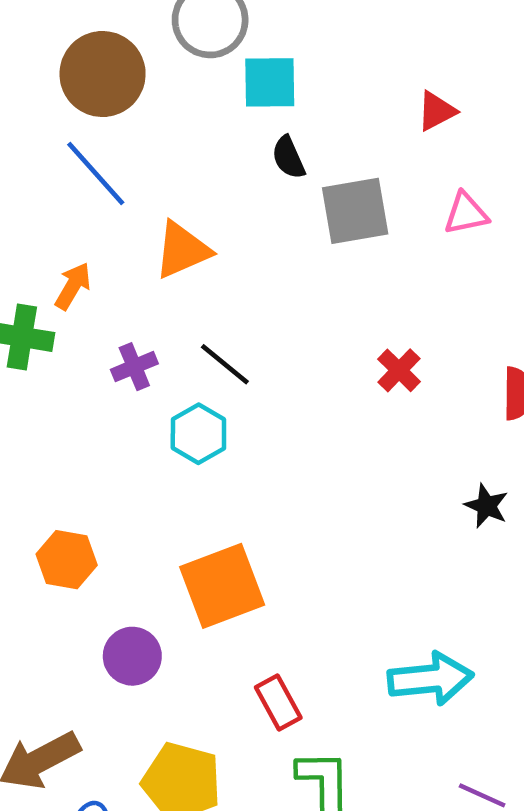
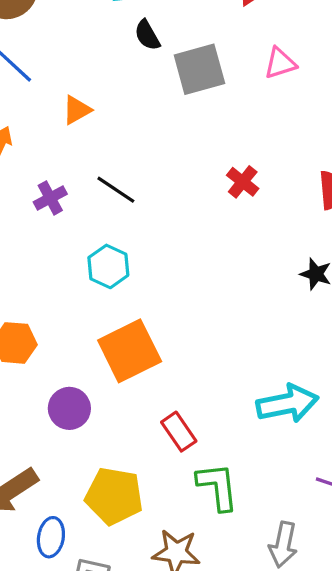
orange triangle: (182, 250) -> (77, 110), size x0.7
cyan hexagon: (198, 434) -> (108, 266), moved

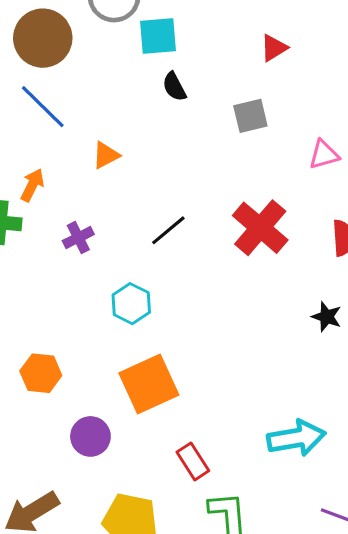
pink triangle: (280, 63) -> (324, 155), moved
gray square: (199, 69) -> (250, 116), moved, size x0.7
red cross: (243, 182) -> (260, 228), size x1.8
black line: (116, 190) -> (168, 230), moved, turned -75

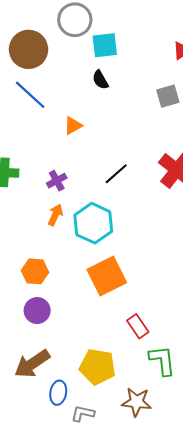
black semicircle: (174, 87) -> (100, 80), moved
orange arrow: (32, 185) -> (55, 215), moved
cyan hexagon: (131, 304) -> (93, 223), size x1.5
purple circle: (90, 436) -> (37, 311), moved

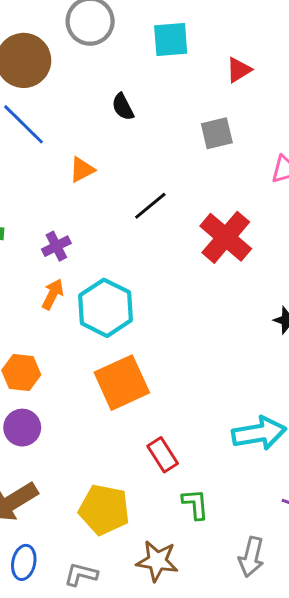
cyan square: (105, 45) -> (171, 39), moved
black line: (116, 174) -> (150, 206), moved
green L-shape: (162, 360) -> (195, 504), size x0.7
blue ellipse: (58, 393) -> (24, 562), moved

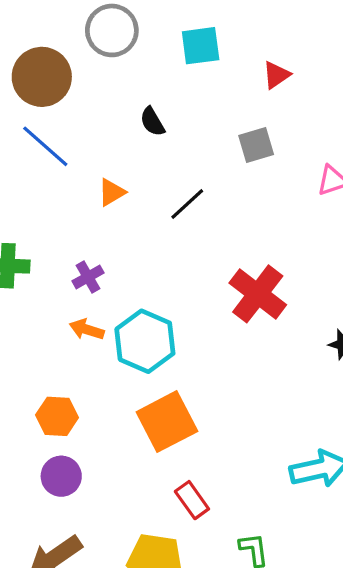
black line: (150, 206) -> (187, 204), moved
red cross: (226, 237) -> (258, 294), moved
orange arrow: (53, 294) -> (87, 329), turned -96
red rectangle: (163, 455) -> (192, 500), moved

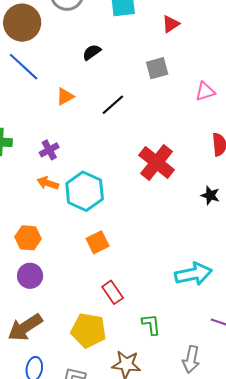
black semicircle: (152, 122) -> (92, 52), turned 84
orange square: (167, 422) -> (98, 242), size x0.6

